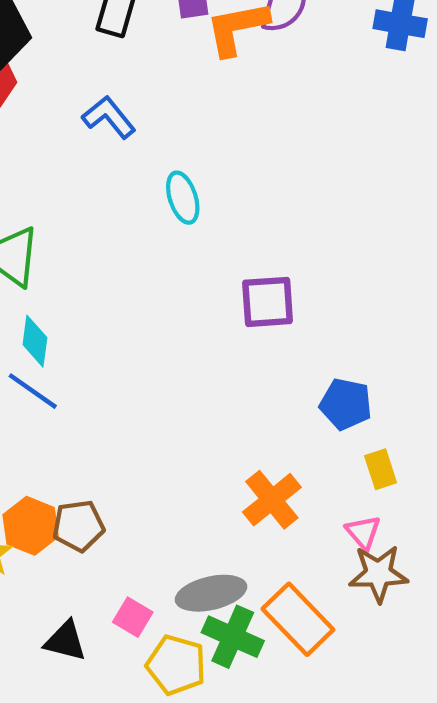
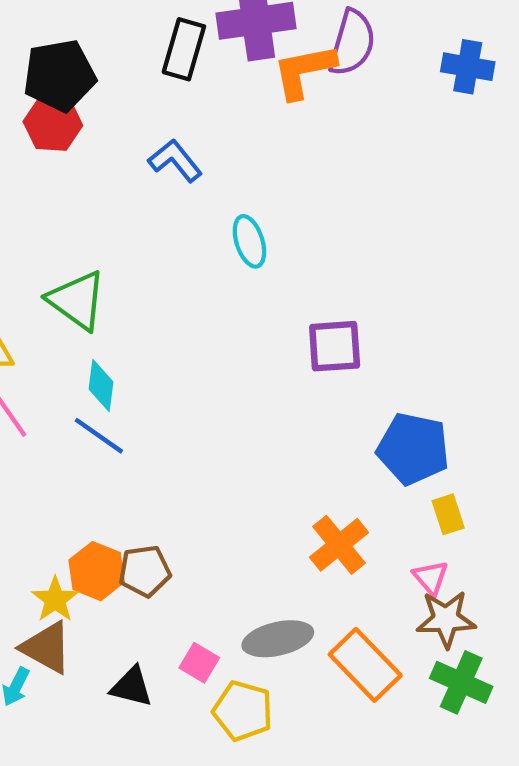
blue pentagon: (346, 404) -> (413, 449), size x1.4
green cross: (233, 637) -> (461, 682), moved

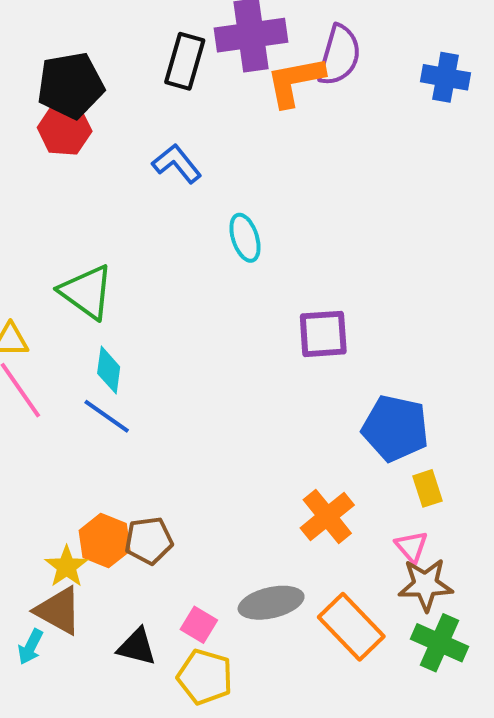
yellow pentagon: (243, 711) -> (205, 677), moved

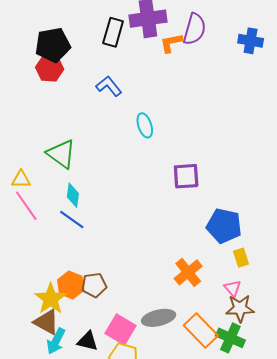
orange L-shape: (295, 81) -> (171, 43), size x0.7
yellow star: (67, 567) -> (51, 299), size x1.4
pink square: (199, 625) -> (120, 329), size x1.6
green cross: (440, 643) -> (230, 338), moved
cyan arrow: (30, 647) -> (56, 341), moved, size x1.4

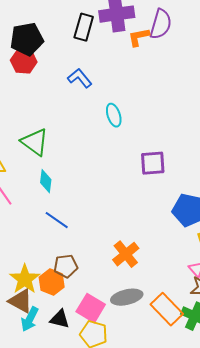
blue line: (72, 219) -> (57, 220), moved
orange cross: (188, 272) -> (126, 254), moved
orange hexagon: (71, 285) -> (52, 282), moved

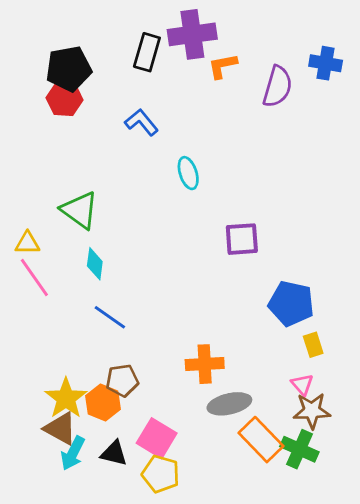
purple semicircle: (161, 24) -> (277, 87), moved
orange cross: (126, 254) -> (205, 364), turned 36
gray ellipse: (127, 297) -> (229, 404), moved

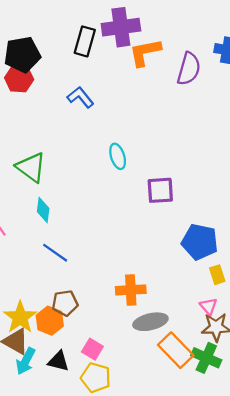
orange L-shape: (223, 66) -> (145, 52), size x1.4
cyan ellipse: (188, 173) -> (118, 156), moved
pink square: (157, 438) -> (92, 349), size x0.7

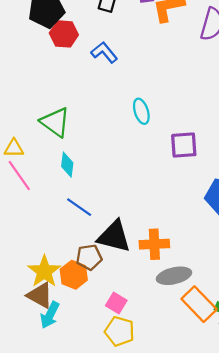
red hexagon: (19, 79) -> (64, 34), moved
black triangle: (58, 361) -> (114, 237), moved, size x1.6

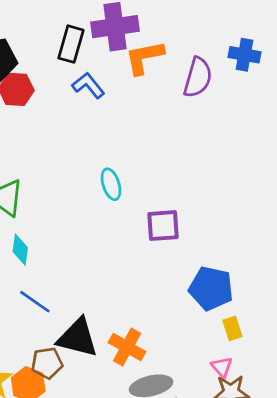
blue L-shape: (104, 52) -> (88, 85), moved
orange cross: (154, 244) -> (127, 347), turned 32

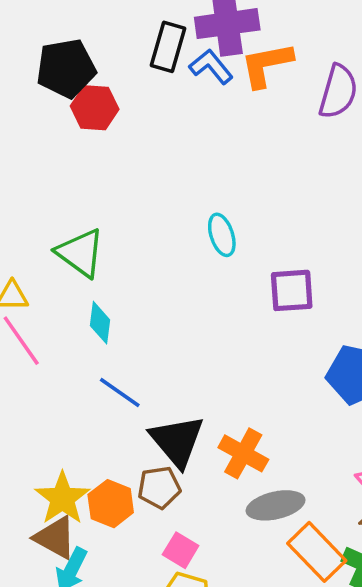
blue L-shape: (88, 85) -> (211, 67), moved
black triangle: (78, 338) -> (177, 441), turned 36
brown pentagon: (47, 363) -> (159, 487), moved

